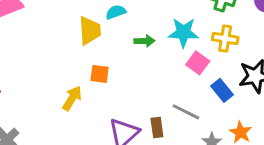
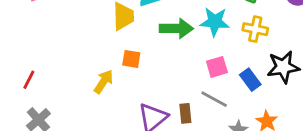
green arrow: (144, 41) -> (176, 28), size x1.6
pink square: (198, 63) -> (217, 67), moved, turned 35

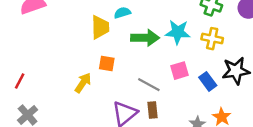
gray line: (214, 99) -> (149, 85), moved

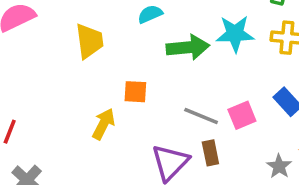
yellow trapezoid: (100, 27) -> (89, 41), moved
pink square: (180, 71) -> (242, 115), moved

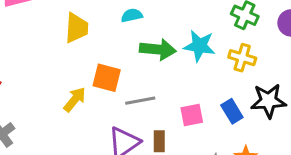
orange square: (135, 92) -> (107, 78), size x1.4
gray line: (201, 116) -> (140, 101), moved, turned -44

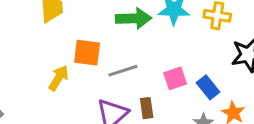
blue rectangle: (232, 111) -> (208, 87), moved

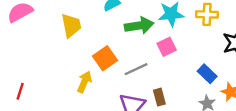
orange square: (87, 53) -> (105, 58), turned -35
pink square: (175, 78) -> (167, 47), moved

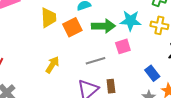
orange square: (105, 58) -> (72, 27), moved

